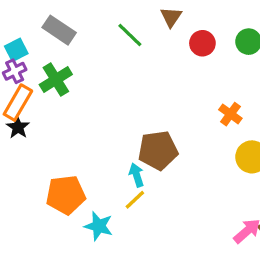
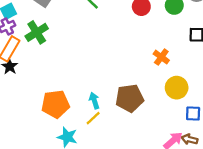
brown pentagon: (158, 150) -> (130, 98), moved
orange pentagon: (66, 195) -> (55, 104), moved

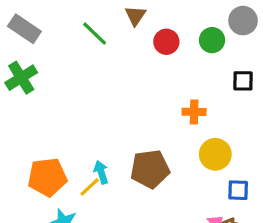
orange cross: (161, 57) -> (194, 112), turned -35
yellow line: (93, 118) -> (90, 187), moved

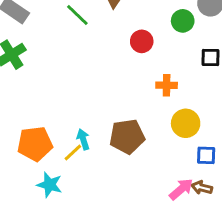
red circle: (166, 42) -> (142, 41), moved

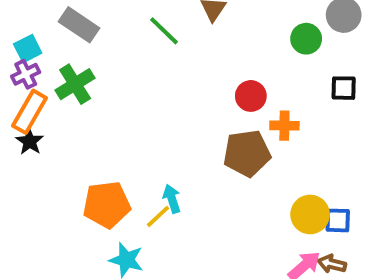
red circle: (142, 41) -> (251, 96), moved
yellow circle: (186, 123) -> (310, 214), moved
brown pentagon: (127, 136) -> (247, 153), moved

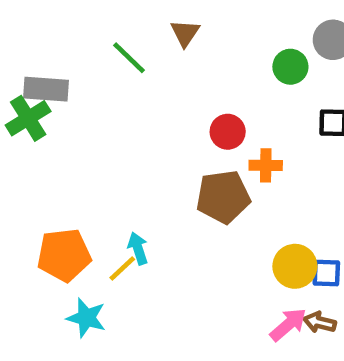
gray rectangle: (79, 25) -> (46, 89), moved, turned -30

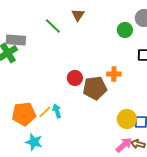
red circle: (228, 132) -> (75, 78), moved
yellow line: (122, 269) -> (45, 112), moved

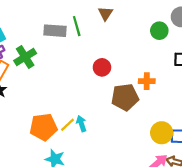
green line: (53, 26) -> (77, 26), turned 30
gray rectangle: (16, 40) -> (55, 31), moved
red circle: (75, 78) -> (102, 67), moved

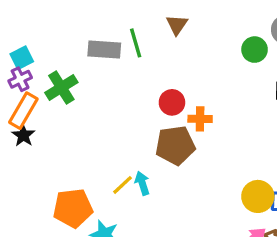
orange cross: (147, 81) -> (200, 119), moved
brown pentagon: (125, 97) -> (175, 145), moved
orange pentagon: (43, 127) -> (73, 208), moved

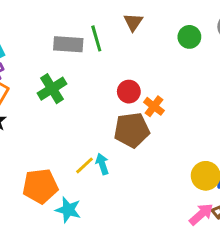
green circle: (255, 50) -> (189, 37), moved
green cross: (61, 88) -> (52, 89), moved
orange cross: (200, 119) -> (154, 106), turned 36

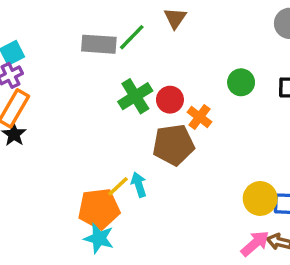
green circle: (189, 37) -> (241, 82), moved
green line: (96, 38) -> (132, 37), turned 60
green cross: (52, 89) -> (135, 96), moved
orange pentagon: (40, 186) -> (99, 209), moved

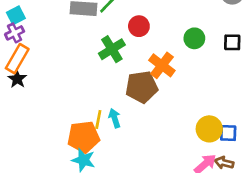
red circle: (170, 100) -> (139, 26), moved
orange cross: (199, 117) -> (162, 65), size x1.4
yellow line: (118, 186) -> (98, 119), turned -36

